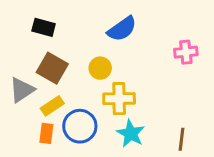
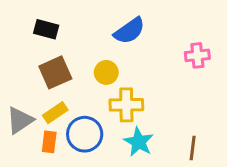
brown square: (52, 68) -> (55, 72), turned 36
gray triangle: (22, 90) -> (20, 120), moved

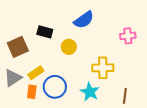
black rectangle: (46, 29) -> (45, 32), moved
brown square: (55, 72) -> (18, 47), moved
yellow cross: (126, 105) -> (103, 68), moved

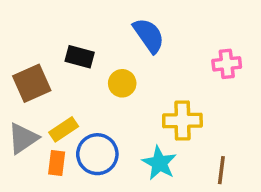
blue semicircle: (84, 20) -> (149, 35), turned -90

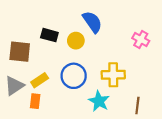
pink cross: (227, 64) -> (141, 40), turned 35
brown square: (32, 83) -> (20, 52), turned 30
yellow circle: (122, 83) -> (76, 41), moved
blue circle: (97, 154) -> (74, 76), moved

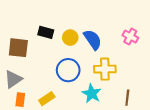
blue semicircle: (92, 22) -> (93, 40), moved
yellow rectangle: (40, 80) -> (47, 99), moved
orange rectangle: (35, 101) -> (20, 100), moved

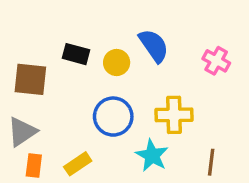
blue semicircle: (93, 40) -> (154, 46), moved

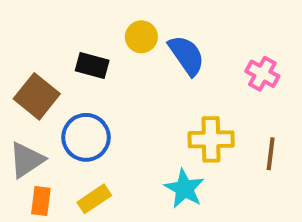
yellow circle: (117, 62) -> (141, 37), moved
brown square: (30, 79) -> (37, 96), turned 33
blue circle: (113, 117) -> (86, 137), moved
brown line: (211, 162) -> (271, 154), moved

